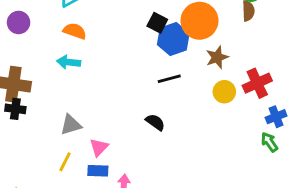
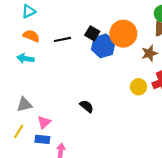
brown star: (217, 57) -> (149, 53), moved
black line: (169, 79) -> (62, 39), moved

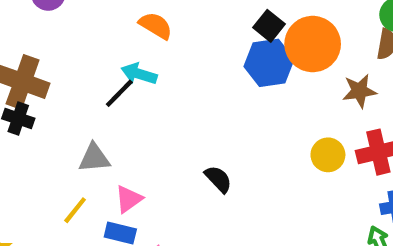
black square: (92, 33) -> (269, 26), moved
orange semicircle: (31, 36) -> (156, 26), moved
black line: (62, 39) -> (119, 93), moved, turned -42
cyan arrow: (25, 59) -> (139, 74), moved

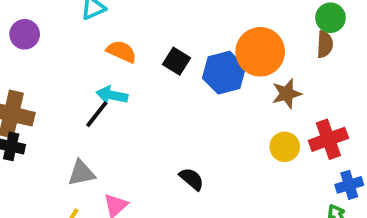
black square: (269, 26) -> (177, 61), moved
brown star: (359, 91) -> (287, 94), moved

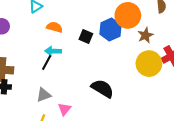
black square: (177, 61) -> (86, 37), moved
yellow circle: (285, 147) -> (149, 64), size x1.6
black semicircle: (192, 179) -> (102, 89), size x1.6

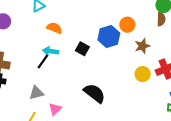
orange circle: (128, 15) -> (127, 25), size x0.6
black square: (86, 37) -> (82, 49), moved
yellow circle: (149, 64) -> (143, 74), size x0.6

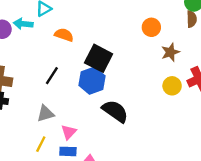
blue hexagon: (109, 36) -> (92, 81), moved
black square: (82, 49) -> (99, 58), size x1.6
cyan arrow: (50, 51) -> (23, 24), moved

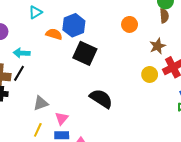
cyan arrow: (23, 24) -> (22, 53), moved
brown star: (170, 52) -> (158, 46), moved
black line: (52, 76) -> (19, 73), moved
blue hexagon: (92, 81) -> (74, 25), moved

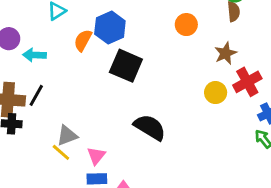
orange semicircle: (54, 34) -> (83, 40), turned -77
cyan arrow: (22, 53) -> (34, 55), moved
yellow line: (38, 130) -> (61, 152), moved, turned -72

